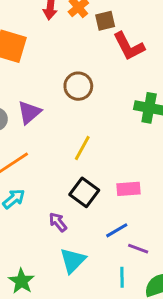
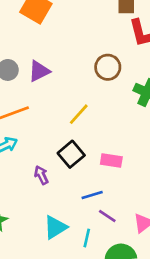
brown circle: (78, 86) -> (108, 67), moved
cyan triangle: (73, 260) -> (55, 227), moved

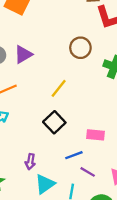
pink rectangle: (111, 160) -> (96, 135), moved
purple arrow: (41, 175) -> (30, 162), moved, turned -140

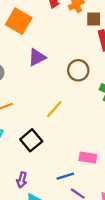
purple triangle: (23, 54) -> (37, 57), moved
black square: (54, 122) -> (31, 140), moved

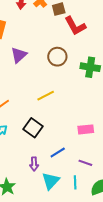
yellow line: (54, 109) -> (46, 96), turned 36
blue line: (65, 176) -> (58, 153), moved

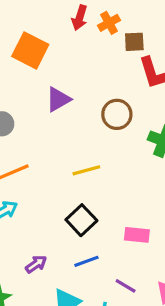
black square: (33, 128) -> (81, 220), moved
purple arrow: (34, 164) -> (36, 264), moved, turned -136

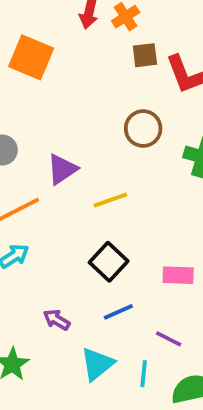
brown square: (134, 42) -> (145, 55), moved
purple triangle: (58, 99) -> (62, 169), moved
purple arrow: (36, 264) -> (57, 320), turned -110

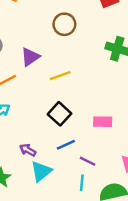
brown circle: (143, 129) -> (64, 24), moved
purple line: (169, 339) -> (88, 161), moved
cyan triangle: (97, 364) -> (41, 171), moved

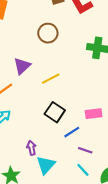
blue line: (66, 145) -> (72, 132), moved
purple arrow: (28, 150) -> (31, 148), turned 56
cyan line: (82, 183) -> (83, 170), turned -40

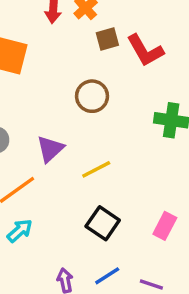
pink rectangle: (94, 114) -> (165, 226), turned -56
blue line: (72, 132) -> (107, 276), moved

